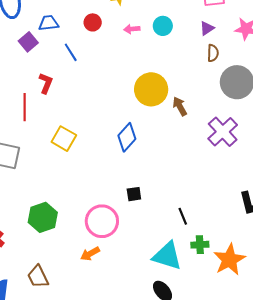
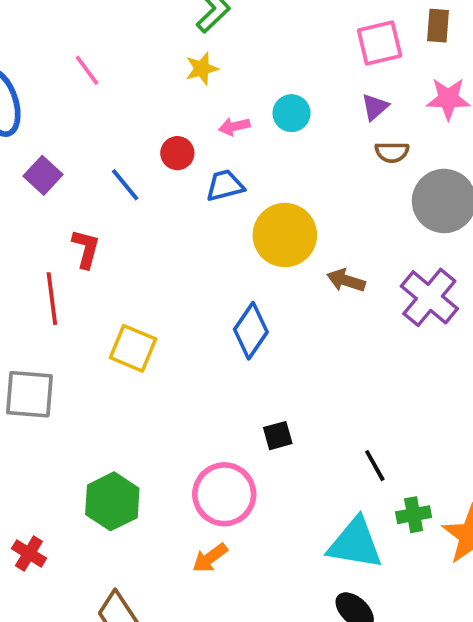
red circle: (93, 22) -> (177, 153), moved
blue trapezoid: (49, 23) -> (225, 186), moved
brown semicircle: (213, 53) -> (392, 152), turned 96
brown arrow: (180, 106) -> (346, 280), moved, turned -36

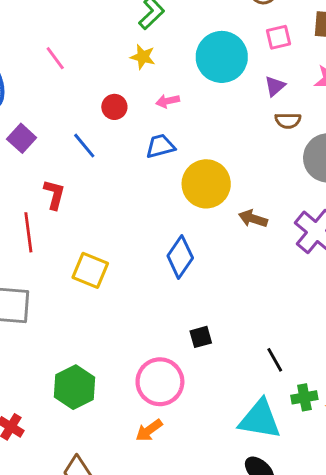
pink square: (380, 43) -> (278, 37), size x0.7
yellow star: (202, 69) -> (143, 57), turned 30
cyan circle: (292, 113) -> (222, 57), moved, size x1.8
red circle: (177, 153) -> (114, 107), moved

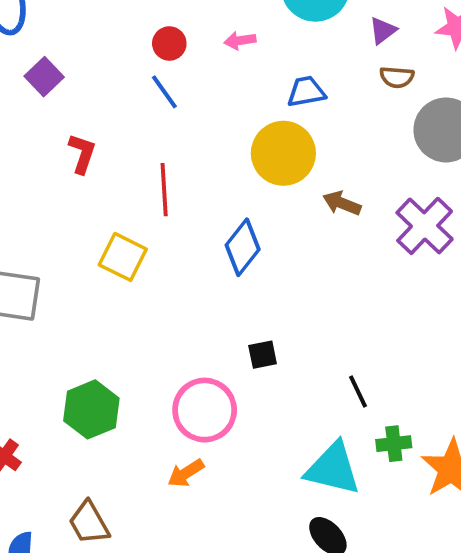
blue line: (84, 146) -> (164, 92), moved
blue trapezoid: (160, 146) -> (306, 92), moved
red line: (28, 232) -> (164, 190), moved

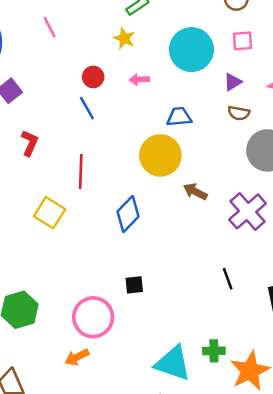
black line: (358, 391) -> (228, 279), moved

